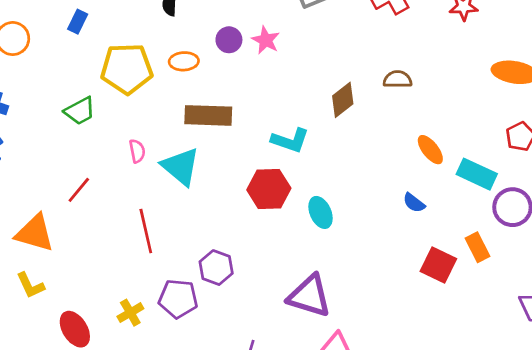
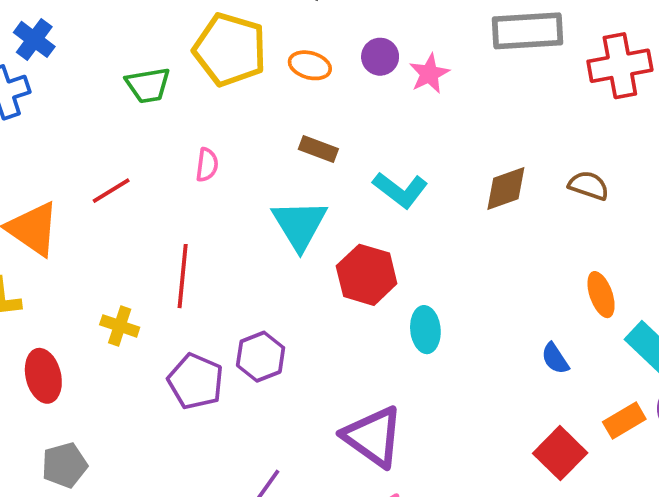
brown rectangle: (208, 115) -> (318, 149), size x0.6
cyan L-shape: (290, 140) -> (400, 190), moved
cyan triangle: (181, 166) -> (299, 225), moved
orange rectangle: (477, 247) -> (624, 421), moved, turned 68
yellow cross: (130, 313) -> (120, 326), moved, turned 30

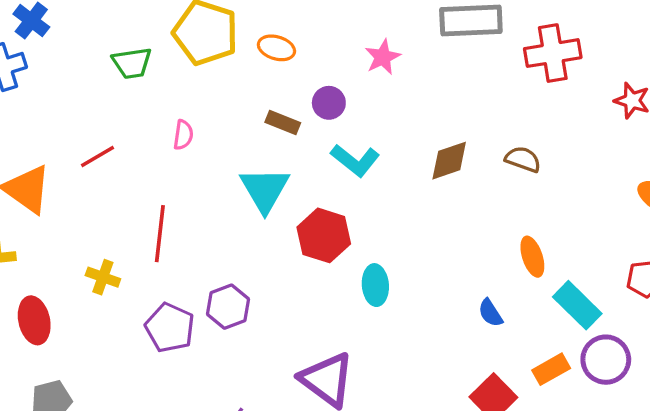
purple circle: (380, 57) -> (329, 103), moved

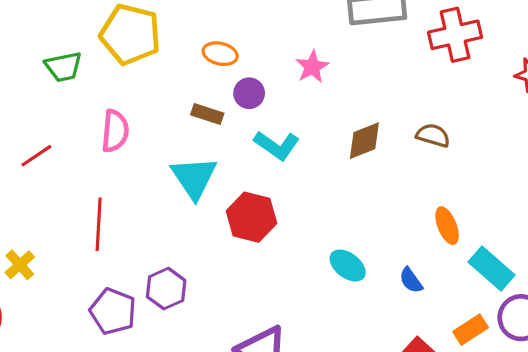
orange ellipse: (276, 48) -> (220, 54), moved
pink star: (383, 57) -> (312, 67), moved
pink semicircle: (183, 135) -> (115, 131), size x1.5
yellow cross: (103, 277) -> (20, 265), moved, turned 32
cyan ellipse: (375, 285) -> (348, 266), moved, turned -45

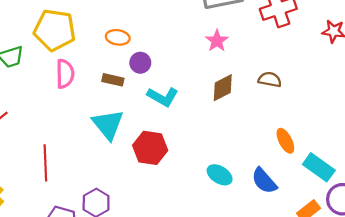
pink star: (312, 67) -> (217, 41), moved
pink semicircle: (115, 131) -> (65, 74), moved
blue semicircle: (411, 280) -> (264, 181), size x1.5

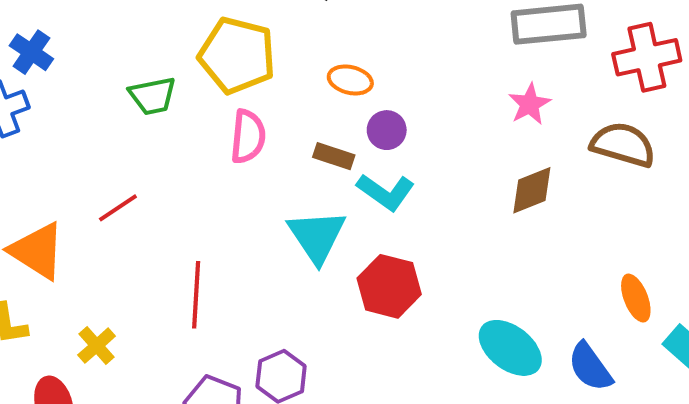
brown semicircle: (270, 80) -> (623, 145), moved, size x1.5
cyan L-shape: (163, 97) -> (386, 192), moved
cyan ellipse: (220, 175) -> (510, 348), size x1.4

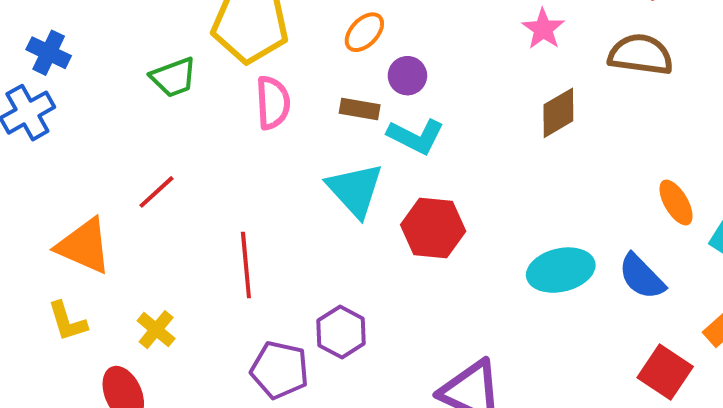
orange ellipse: (350, 80) -> (364, 32), turned -51
cyan ellipse: (510, 348) -> (561, 270), turned -42

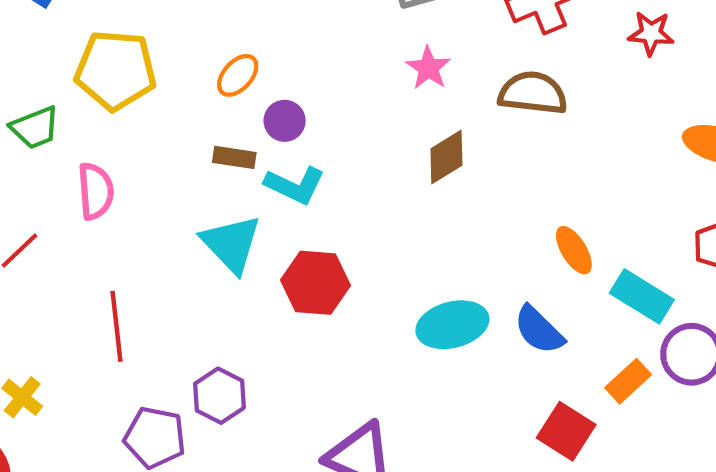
pink semicircle: (273, 103) -> (96, 191), moved

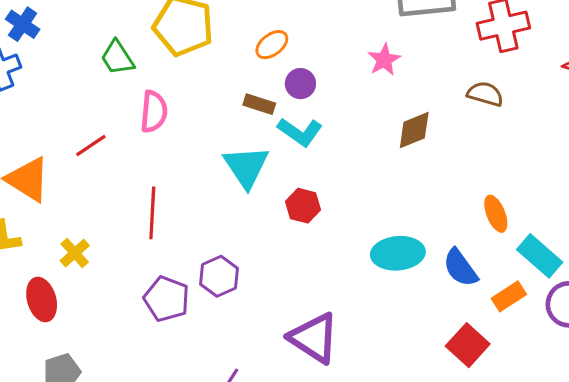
pink star: (428, 68) -> (384, 60), moved
brown semicircle: (533, 93) -> (485, 94), size x0.7
green trapezoid: (35, 128) -> (117, 58), turned 69
red hexagon: (315, 283) -> (303, 206), size x0.7
orange rectangle: (628, 381) -> (509, 296), moved

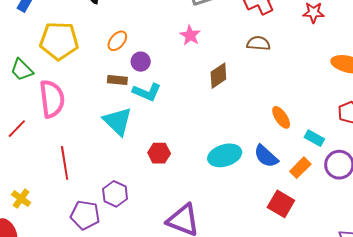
pink semicircle: (154, 112) -> (52, 99), size x1.4
red hexagon: (303, 206) -> (159, 153), moved
cyan rectangle: (540, 256) -> (314, 138), size x0.7

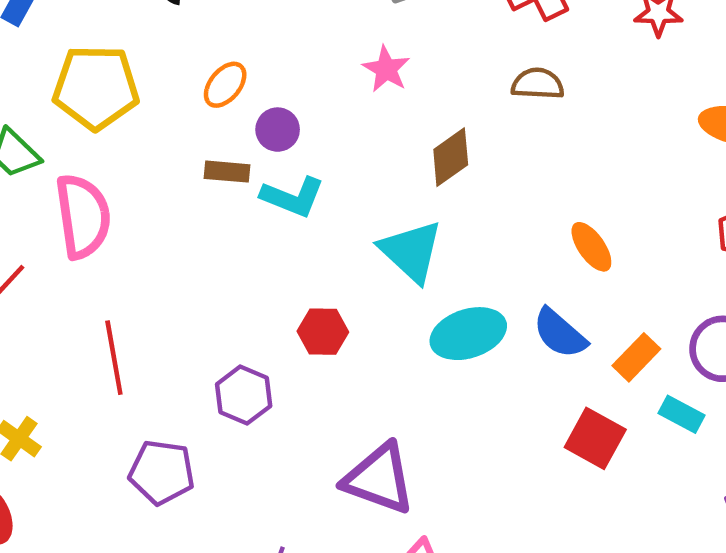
cyan triangle: (118, 121) -> (411, 251), moved
cyan rectangle: (314, 138) -> (682, 414), moved
purple hexagon: (115, 194) -> (244, 395), moved

